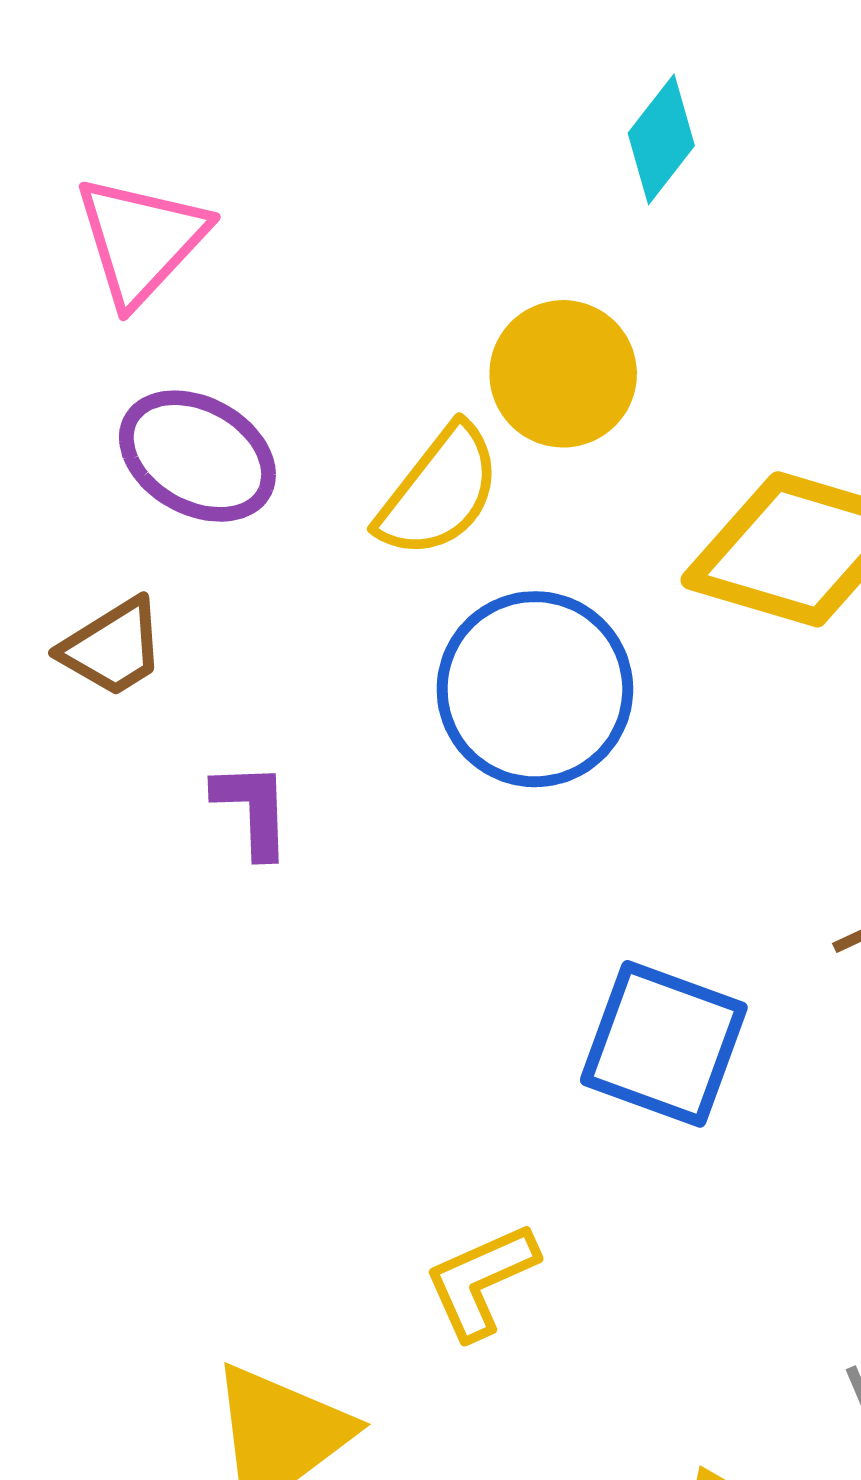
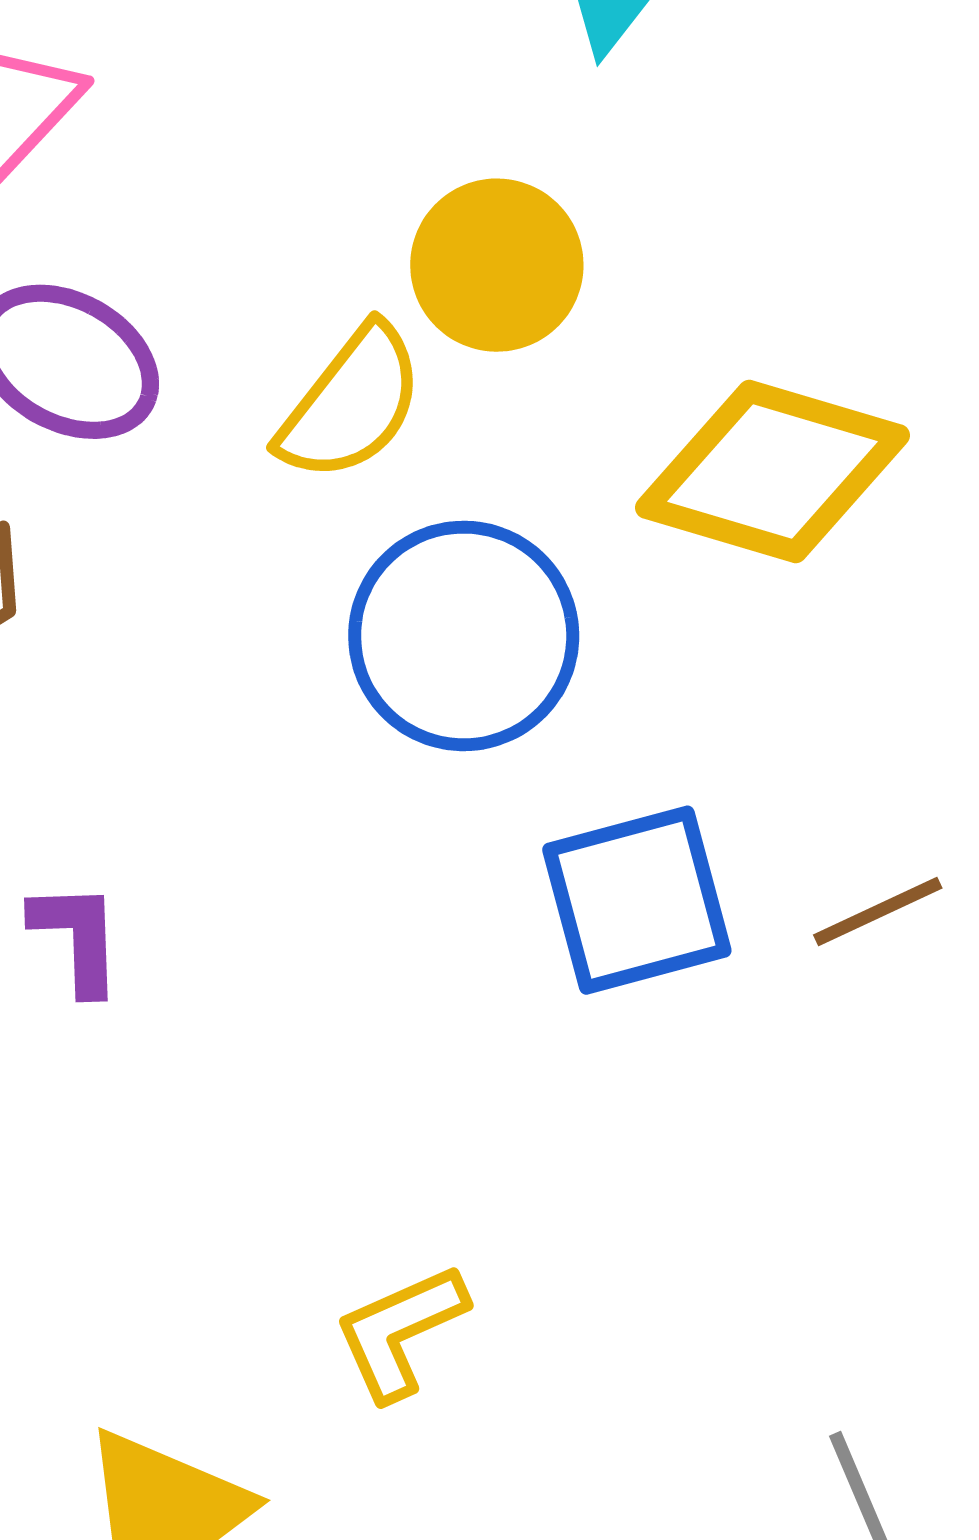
purple L-shape: (253, 809) -> (77, 938), moved
blue square: (664, 1044) -> (637, 900), moved, turned -35

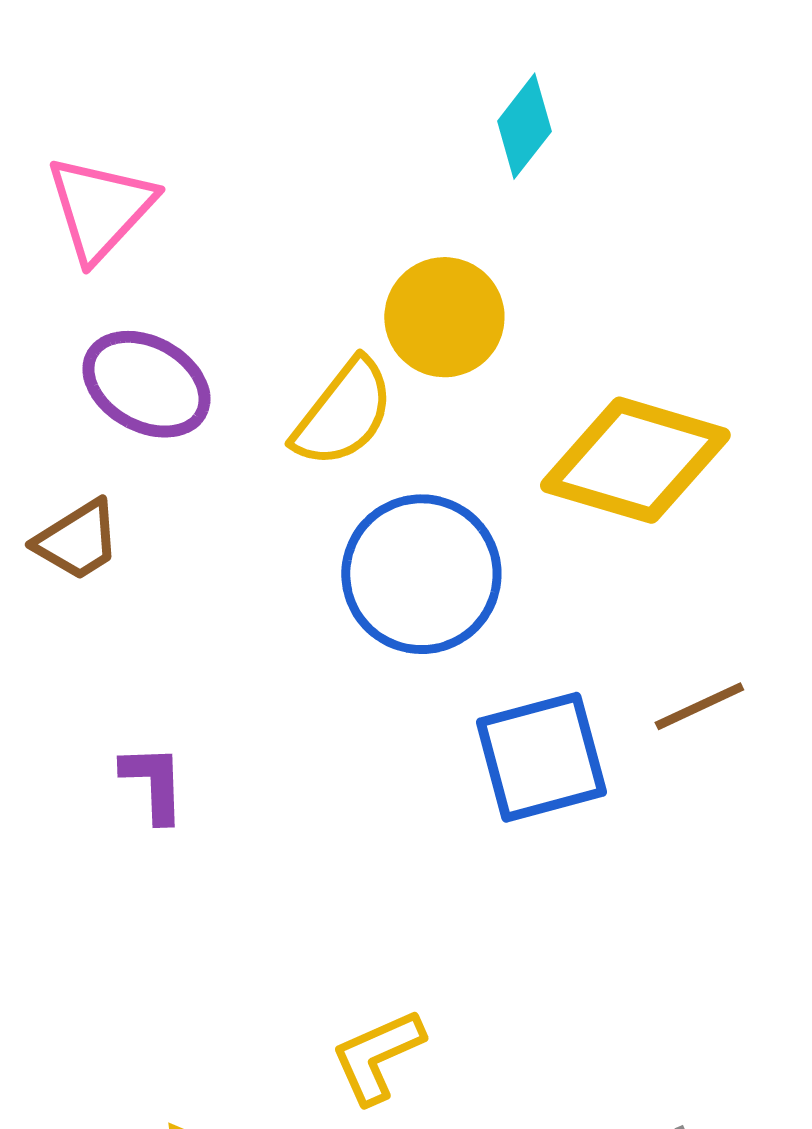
brown line: (878, 912) -> (699, 706), moved

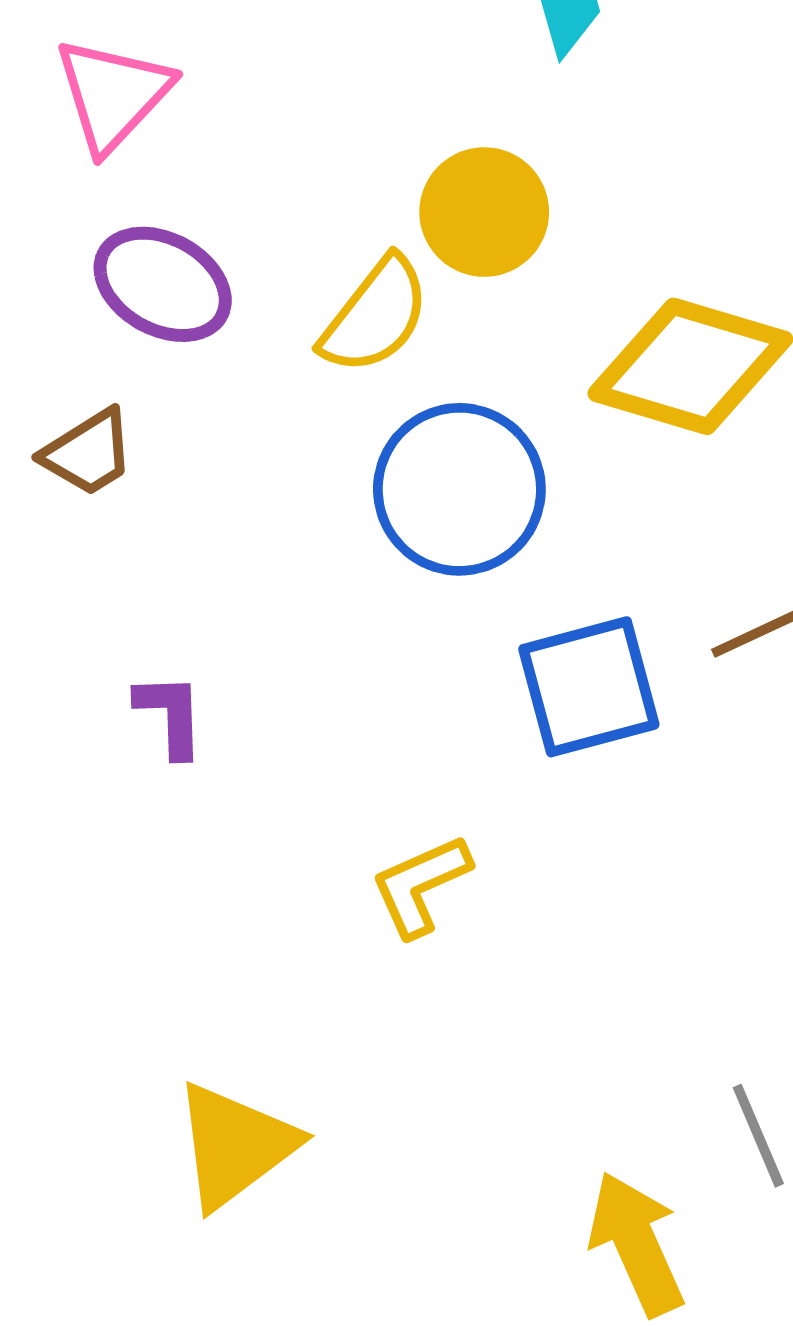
yellow L-shape: (377, 1056) -> (421, 885), moved

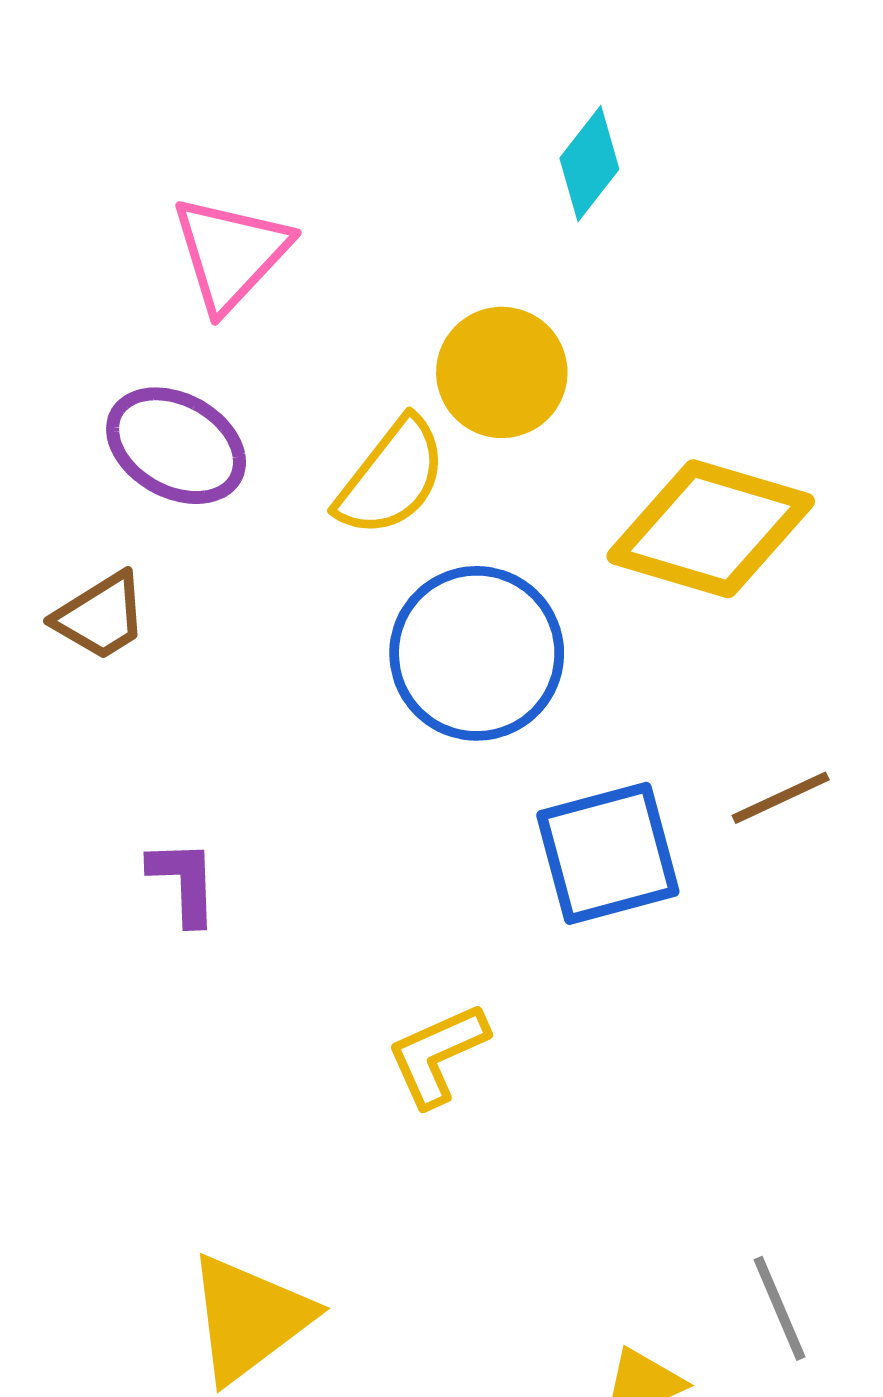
pink triangle: (113, 94) -> (231, 253), moved

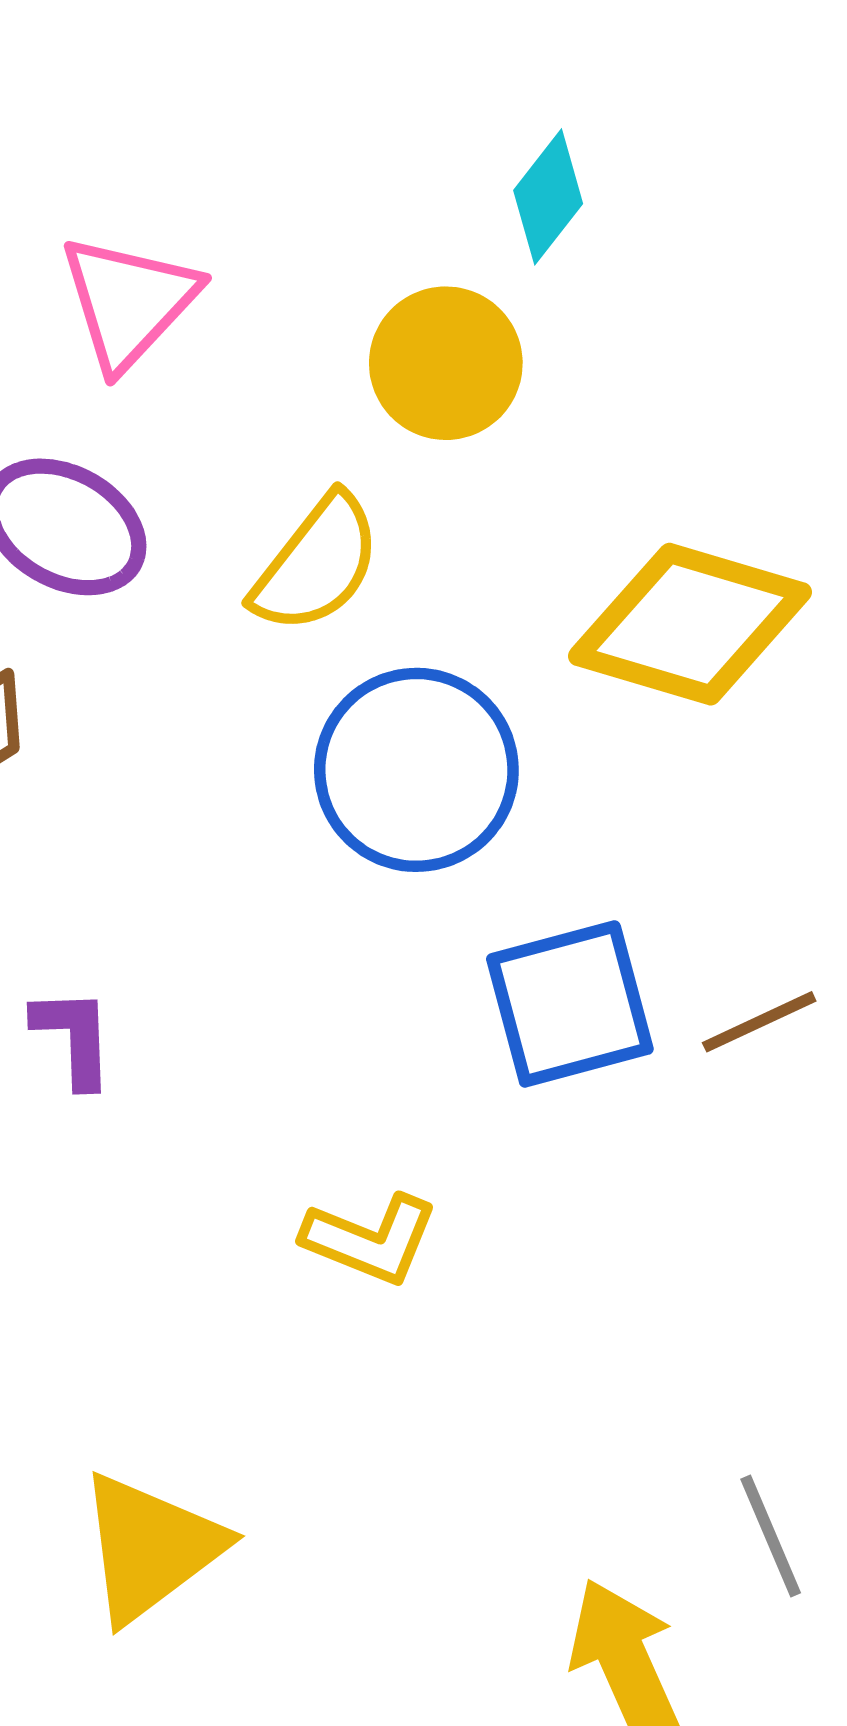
yellow circle: (502, 372) -> (446, 363), moved
brown line: (781, 798) -> (759, 1022), moved
yellow L-shape: (437, 1055) -> (370, 1239), turned -134

